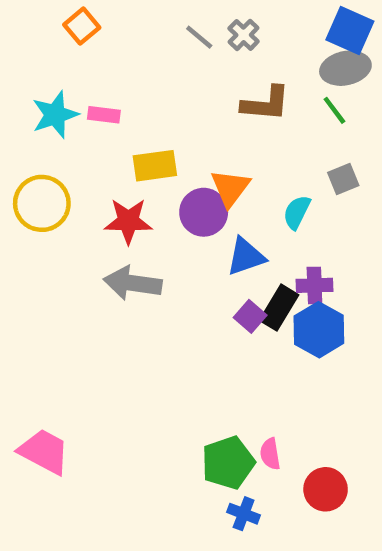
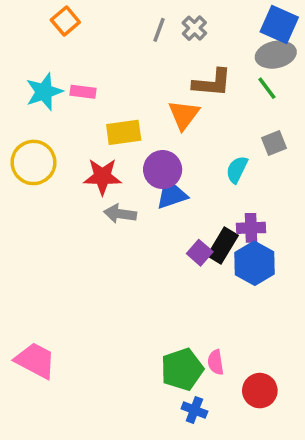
gray line: (199, 37) -> (159, 30), turned 70
orange triangle: (230, 188) -> (184, 115), moved
blue triangle: (246, 257) -> (171, 194), moved
gray arrow: (133, 283) -> (120, 214), moved, size x0.7

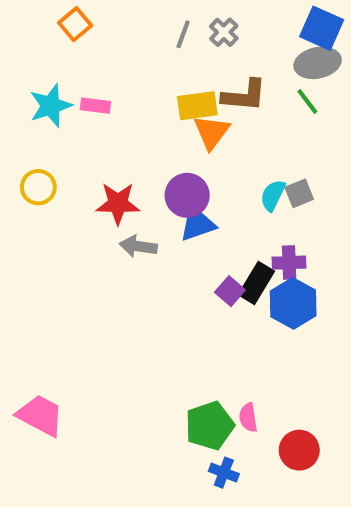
yellow rectangle: (124, 132) -> (197, 106), moved
gray square: (274, 143) -> (299, 193), moved
yellow circle: (33, 162) -> (38, 187), size x0.7

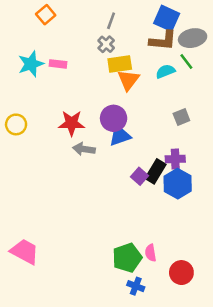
blue square: (322, 28) -> (167, 18), moved
gray cross: (224, 32) -> (106, 44), moved
brown L-shape: (244, 95) -> (163, 41), moved
yellow circle: (38, 187) -> (16, 124), moved
cyan semicircle: (273, 195) -> (165, 71), moved, turned 42

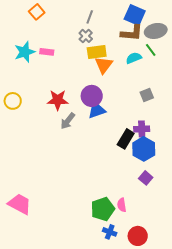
gray arrow: (84, 149) -> (68, 121), turned -60
purple square: (139, 176) -> (146, 178), moved
red circle: (181, 273) -> (138, 236), moved

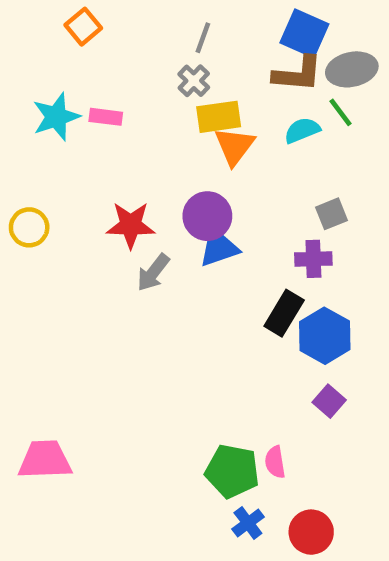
purple cross: (142, 129) -> (313, 259), moved
pink trapezoid: (20, 204) -> (45, 460), turned -30
green pentagon: (103, 209) -> (232, 471), turned 30
blue cross: (110, 232) -> (248, 523), turned 32

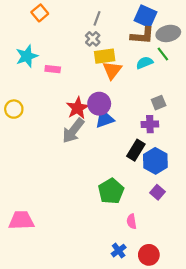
pink rectangle: (106, 117) -> (53, 69), moved
red star: (131, 225) -> (78, 108), moved, turned -30
gray arrow: (153, 273) -> (73, 131), size x1.4
green pentagon: (232, 471) -> (111, 191), moved, turned 30

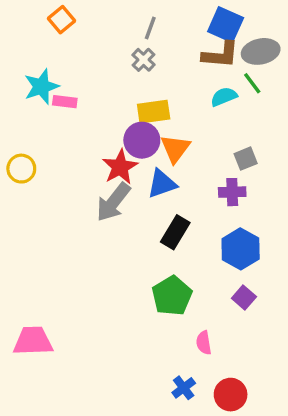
yellow rectangle: (105, 56) -> (154, 112), moved
pink rectangle: (53, 69) -> (65, 102), moved
orange triangle: (112, 70) -> (175, 149), moved
purple circle: (99, 104) -> (142, 140), moved
black rectangle: (136, 150) -> (175, 232), moved

